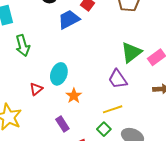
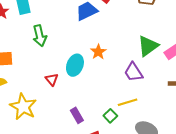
red triangle: (36, 89) -> (52, 79), turned -32
orange star: (74, 96) -> (98, 52), moved
green square: (104, 129) -> (110, 116), moved

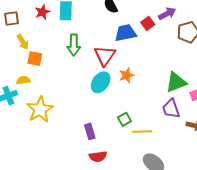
purple trapezoid: (133, 72) -> (171, 109), moved
red triangle: (52, 79) -> (105, 56), moved, size x1.6
green square: (110, 116) -> (124, 119), moved

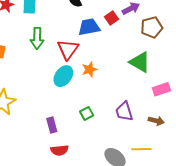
green triangle: (176, 82) -> (140, 62), moved, turned 50
purple trapezoid: (171, 109) -> (124, 111), moved
yellow line: (142, 131) -> (141, 149), moved

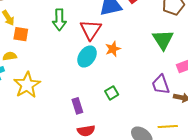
green triangle: (140, 62) -> (163, 40), turned 30
purple trapezoid: (124, 111) -> (161, 85), moved

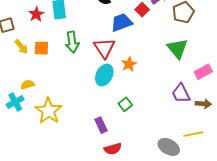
orange square: (21, 34) -> (41, 48), moved
green square: (112, 93) -> (125, 104), moved

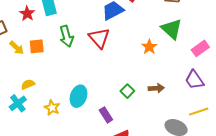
orange star: (129, 64) -> (149, 47), moved
cyan ellipse: (104, 75) -> (79, 96), moved
purple trapezoid: (181, 93) -> (194, 80), moved
brown arrow: (203, 104) -> (156, 88), moved
yellow star: (48, 111) -> (52, 108), size x0.6

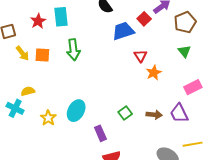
green triangle: (172, 29) -> (184, 51), moved, size x0.6
red triangle: (99, 38) -> (140, 56), moved, size x0.6
pink rectangle: (200, 48) -> (193, 87), moved
purple trapezoid: (194, 80) -> (179, 113), moved
cyan cross: (18, 103) -> (15, 108), turned -36

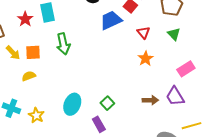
red triangle: (140, 56) -> (144, 33), moved
yellow semicircle: (28, 91) -> (29, 76), moved
green square: (125, 113) -> (107, 103), moved
yellow star: (48, 118) -> (36, 115), moved

